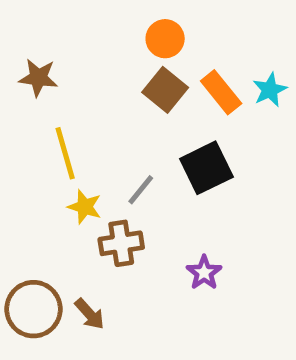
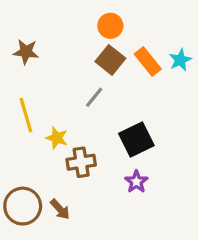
yellow line: (65, 153) -> (26, 115), moved
black square: (206, 168) -> (136, 139), moved
gray line: (141, 190) -> (94, 97), moved

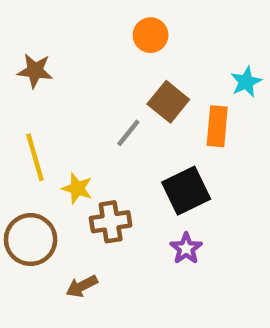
brown square: (110, 60) -> (168, 102), moved
orange rectangle: (148, 62) -> (217, 126), moved, turned 44
brown circle: (23, 206) -> (31, 240), moved
brown arrow: (60, 209) -> (82, 286), turned 105

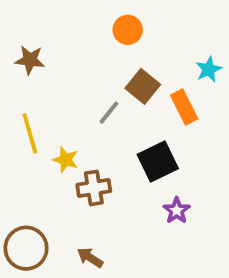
orange rectangle: (217, 126) -> (184, 107), turned -32
brown circle: (31, 240) -> (26, 248), moved
purple star: (186, 248) -> (177, 211), moved
brown arrow: (82, 286) -> (90, 258), moved, turned 60

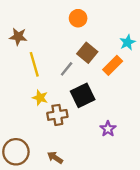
orange rectangle: (184, 107) -> (113, 65), turned 72
yellow line: (30, 133) -> (34, 64), moved
black square: (158, 162) -> (83, 95), moved

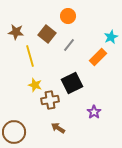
brown square: (87, 53) -> (47, 34), moved
gray line: (67, 69) -> (69, 45), moved
brown arrow: (55, 158) -> (58, 128), moved

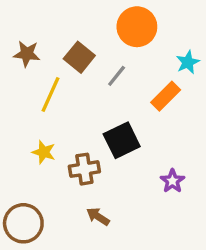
orange circle: (68, 16) -> (137, 27), moved, size x1.5
yellow line: (30, 56) -> (50, 94), turned 40
yellow star: (35, 85) -> (44, 152), moved
purple star: (94, 112) -> (172, 181), moved

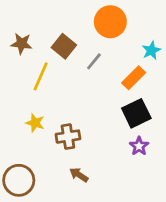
black square: (122, 140) -> (136, 113), moved

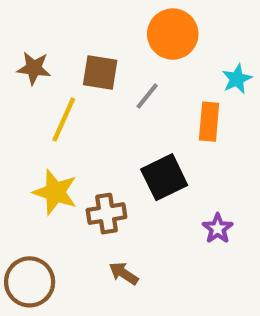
brown square: (64, 46) -> (100, 73), turned -30
orange rectangle: (134, 78) -> (209, 122), turned -40
black square: (136, 113) -> (164, 177), moved
yellow star: (35, 123) -> (55, 192), size x1.5

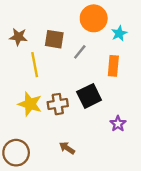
cyan star: (237, 79) -> (119, 33), moved
yellow line: (64, 120) -> (35, 65), turned -35
brown cross: (106, 214) -> (58, 104), moved

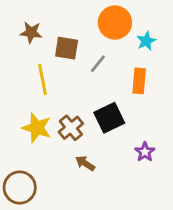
brown star: (18, 37) -> (31, 32), moved
brown cross: (58, 104) -> (71, 128), turned -30
brown arrow: (67, 148) -> (85, 163), moved

